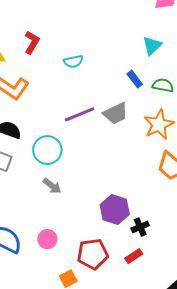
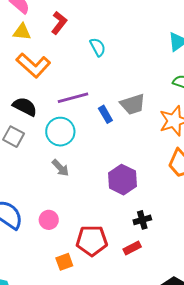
cyan semicircle: (73, 61) -> (98, 47), turned -114
blue rectangle: (135, 79) -> (105, 114), moved
purple line: (80, 114) -> (73, 98), moved
purple hexagon: (115, 210) -> (123, 180), moved

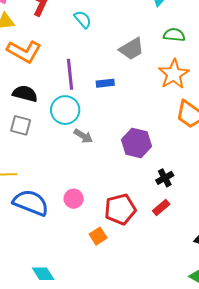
purple line: (73, 98) -> (70, 74), turned -68
gray trapezoid: (133, 104) -> (131, 49), moved
blue rectangle: (105, 114) -> (105, 83), turned -54
gray arrow: (60, 168) -> (83, 136), moved

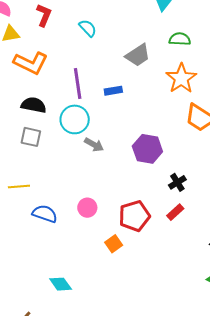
blue semicircle: (31, 203) -> (45, 214), size x0.7

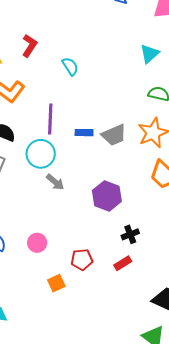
gray trapezoid: (138, 55) -> (114, 135), moved
red pentagon: (134, 216) -> (82, 260), size x0.7

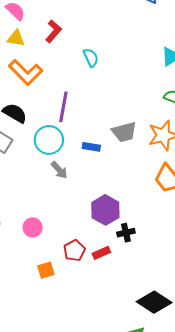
blue rectangle: (84, 133) -> (91, 147), moved
purple hexagon: (107, 196) -> (105, 210), moved
red pentagon: (82, 260) -> (74, 251), turned -30
red rectangle: (123, 263) -> (101, 253), moved

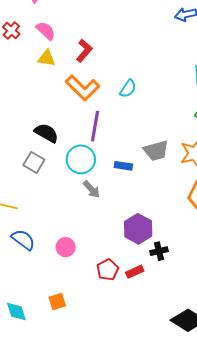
cyan semicircle: (91, 58) -> (128, 89), moved, turned 60
orange L-shape: (26, 72) -> (83, 88), moved
orange square: (46, 270) -> (57, 302), moved

